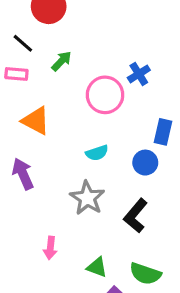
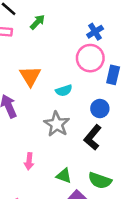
pink circle: (105, 95) -> (90, 58), moved
orange triangle: (36, 121) -> (30, 76), moved, turned 30
blue circle: (145, 163) -> (100, 109), moved

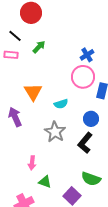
green triangle: (64, 176) -> (45, 182), moved

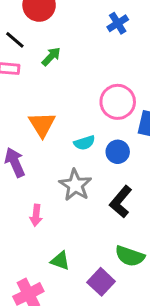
blue cross: (87, 55) -> (118, 23), moved
blue circle: (91, 119) -> (118, 152), moved
pink arrow: (32, 163) -> (36, 215), moved

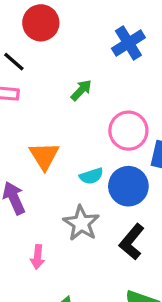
blue cross: (118, 23) -> (128, 43), size x1.4
green arrow: (51, 57) -> (81, 90), moved
blue circle: (118, 152) -> (128, 186), size x1.5

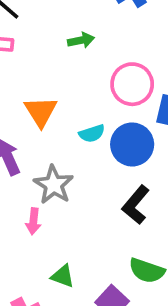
green arrow: (81, 90) -> (81, 40), turned 35
gray star: (81, 223) -> (54, 185), moved

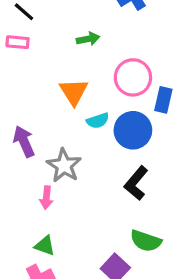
orange triangle: (41, 112) -> (74, 92), moved
green triangle: (63, 276) -> (45, 246), moved

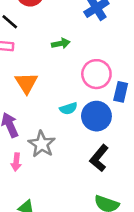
orange triangle: (74, 92) -> (26, 83), moved
pink arrow: (46, 198) -> (16, 162), moved

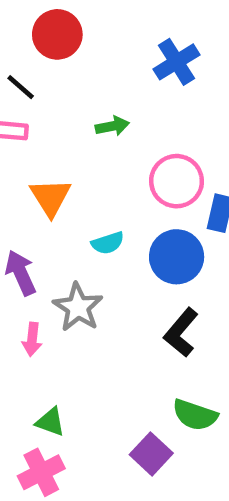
cyan semicircle: (68, 108) -> (108, 243), moved

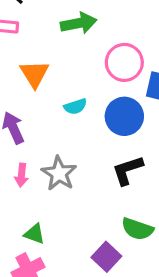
green arrow: (112, 126) -> (79, 23), size x1.5
gray star: (78, 307) -> (59, 173), moved
black L-shape: (181, 332) -> (128, 170), turned 32

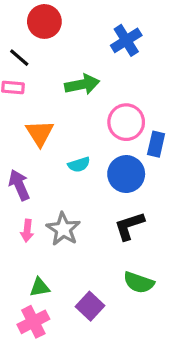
green triangle: (35, 234) -> (40, 287), turned -30
purple square: (106, 257) -> (90, 306), moved

